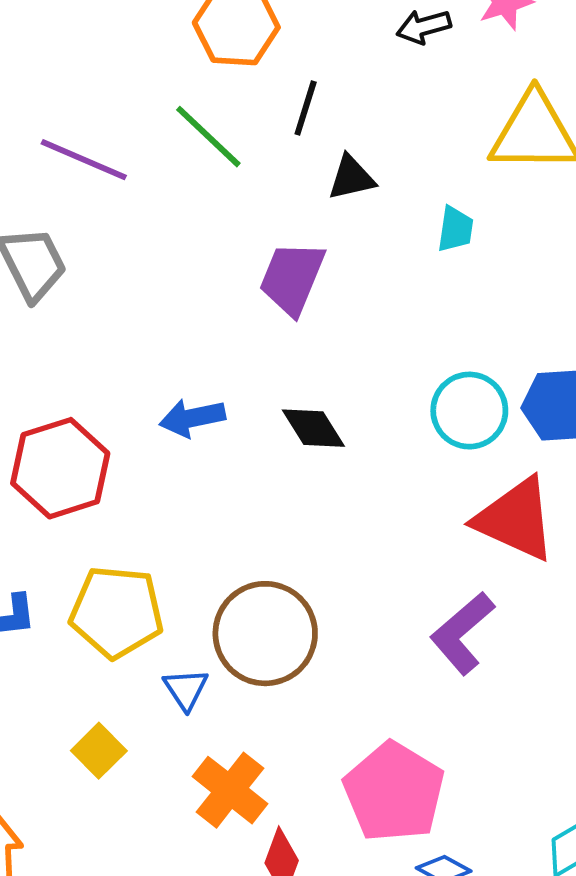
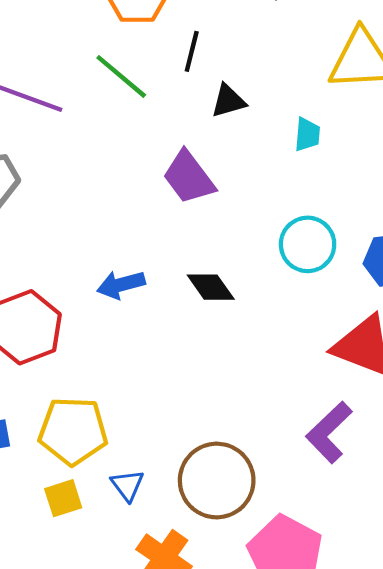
purple trapezoid: (292, 278) -> (189, 177), turned -56
cyan circle: (469, 411) -> (308, 244), moved
brown circle: (265, 634) -> (217, 481), moved
yellow square: (99, 751) -> (63, 498), moved, turned 30

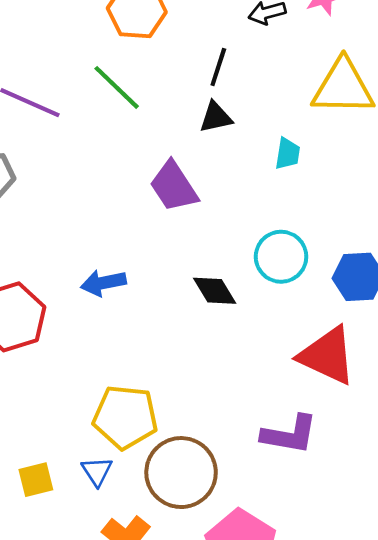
black line: (192, 51) -> (218, 67), moved
black diamond: (211, 287) -> (215, 291), moved
yellow pentagon: (73, 431) -> (125, 417), moved
purple L-shape: (329, 432) -> (289, 434), turned -130

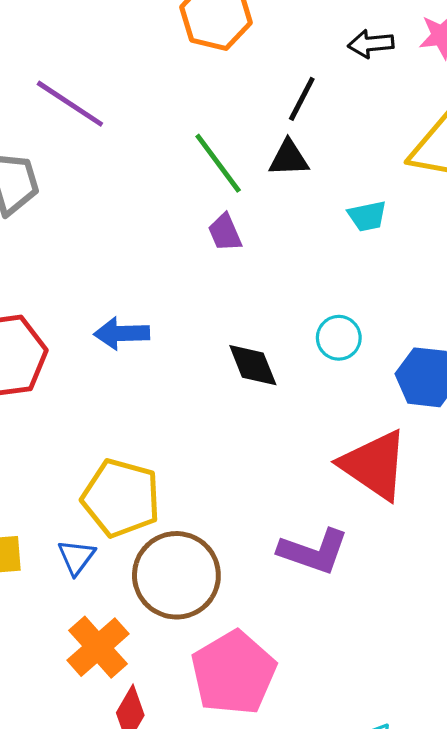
green line: (117, 87) -> (218, 163), moved
cyan trapezoid: (288, 154) -> (367, 216), turned 60
purple trapezoid: (174, 186) -> (225, 232), size x0.6
cyan circle: (281, 257) -> (339, 338), size x0.7

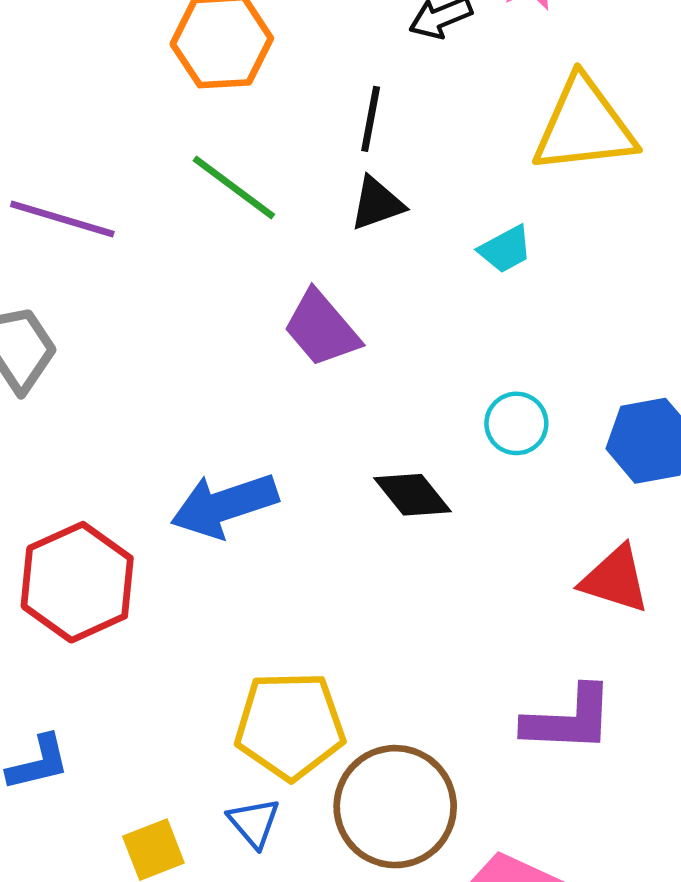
green line: (218, 163) -> (234, 187), moved
purple trapezoid: (225, 232) -> (322, 329), size x1.5
blue arrow: (122, 333) -> (224, 505), size x1.4
red triangle: (374, 465) -> (615, 579), size x0.7

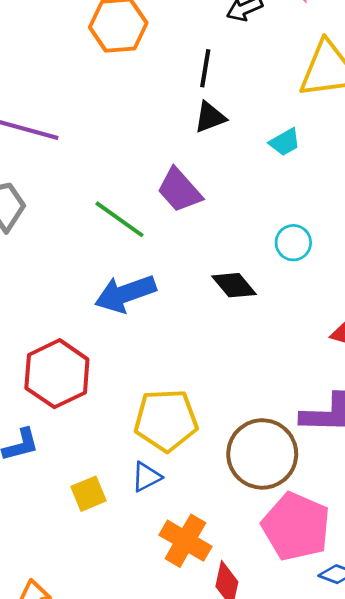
green line: (234, 187) -> (119, 219), moved
red hexagon: (77, 582) -> (57, 374), moved
brown circle: (395, 807) -> (262, 454), moved
blue triangle: (254, 823) -> (146, 477), turned 44

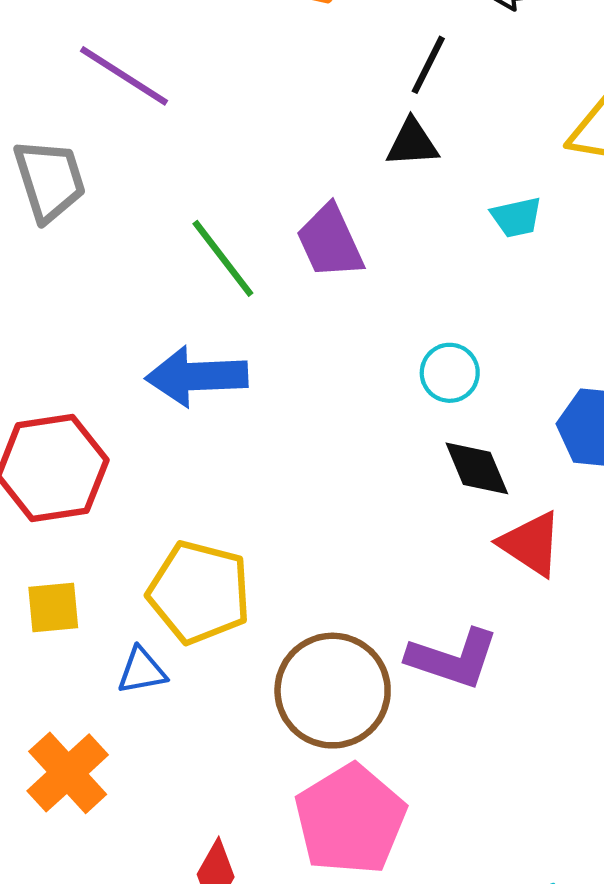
cyan circle: (293, 243) -> (450, 373), moved
black diamond: (234, 285) -> (477, 468), moved
yellow square: (88, 494) -> (53, 607), moved
orange cross: (185, 541) -> (68, 773), moved

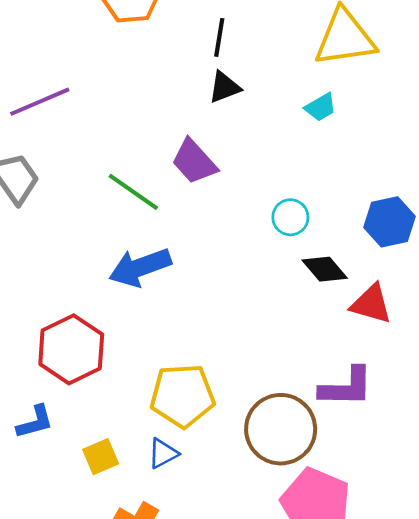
purple line: (124, 76) -> (40, 102), turned -38
cyan trapezoid: (517, 217) -> (321, 107), moved
yellow square: (53, 607) -> (101, 457), moved

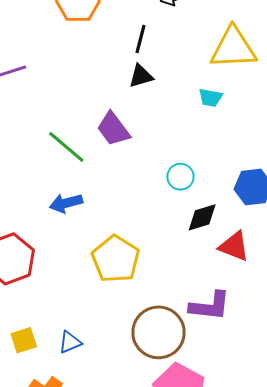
cyan trapezoid: (321, 107) -> (210, 98), turned 35
blue arrow: (140, 267) -> (66, 203), size x0.7
black diamond: (325, 269) -> (202, 217), turned -72
yellow pentagon: (182, 396) -> (116, 259), moved, turned 30

